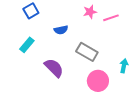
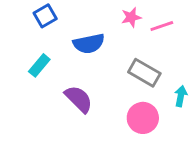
blue semicircle: (61, 30) -> (89, 44), size x1.5
gray rectangle: (87, 52) -> (144, 73), moved

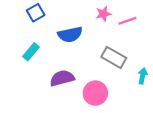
purple semicircle: (79, 99) -> (62, 78), turned -60
pink circle: (143, 118) -> (95, 93), moved

